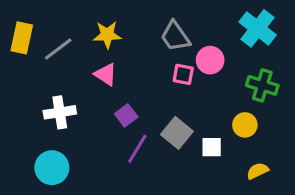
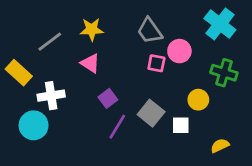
yellow rectangle: (22, 38) -> (19, 73), moved, turned -60
yellow circle: (245, 125) -> (198, 100), moved
cyan circle: (52, 168) -> (34, 125), moved

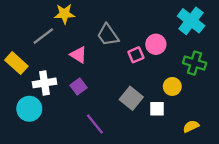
yellow star: (92, 29) -> (64, 14), moved
gray trapezoid: (150, 31) -> (108, 35), moved
pink square: (156, 63) -> (136, 55), turned -35
purple square: (108, 98) -> (78, 86), moved
purple line: (117, 127) -> (95, 124), moved, turned -70

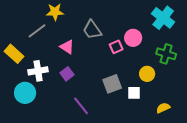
gray square: (131, 98) -> (112, 84), turned 30

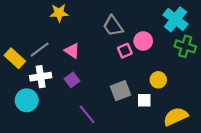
gray trapezoid: (92, 30) -> (113, 26), moved
gray line: (37, 31) -> (40, 50), moved
green cross: (166, 54) -> (185, 46), moved
yellow semicircle: (163, 108) -> (176, 116), size x1.6

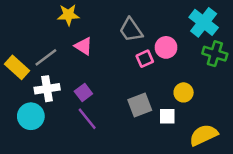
pink triangle: (72, 51) -> (83, 46), moved
purple line: (87, 114) -> (87, 119), moved

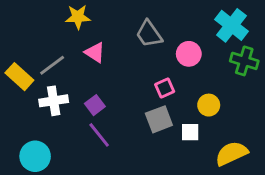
pink square: (145, 59) -> (165, 88), moved
cyan circle: (31, 116) -> (35, 156), moved

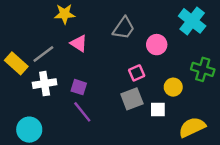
gray trapezoid: (149, 34) -> (124, 28), turned -110
green cross: (244, 61) -> (203, 69), moved
purple square: (95, 105) -> (79, 87), turned -35

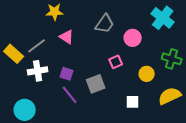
gray square: (132, 99) -> (96, 84), moved
white square: (158, 109) -> (133, 102), moved
yellow semicircle: (192, 127) -> (170, 96), moved

